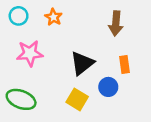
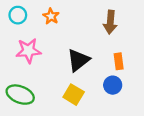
blue circle: (108, 87) -> (113, 85), moved

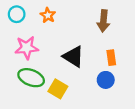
black triangle: (78, 60) -> (73, 57), turned -50
green ellipse: (20, 95) -> (31, 78), moved
yellow square: (74, 95) -> (58, 89), moved

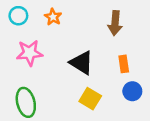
green ellipse: (31, 78) -> (26, 102), moved, turned 55
blue circle: (106, 80) -> (132, 91), moved
yellow square: (58, 89) -> (90, 99), moved

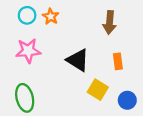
cyan circle: (18, 16) -> (27, 15), moved
blue circle: (132, 91) -> (127, 100), moved
yellow square: (90, 99) -> (98, 90), moved

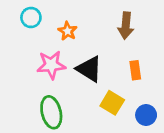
orange star: (51, 17) -> (68, 31), moved
pink star: (28, 51) -> (51, 65), moved
green ellipse: (25, 98) -> (51, 112), moved

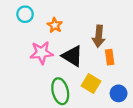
brown arrow: (126, 26) -> (99, 36), moved
green ellipse: (51, 112) -> (60, 91), moved

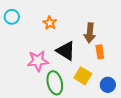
cyan circle: (25, 14) -> (12, 17), moved
pink star: (42, 53) -> (38, 61), moved

